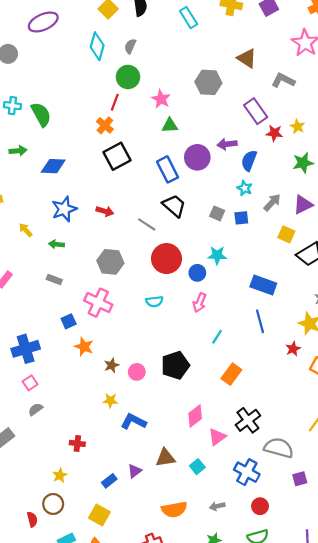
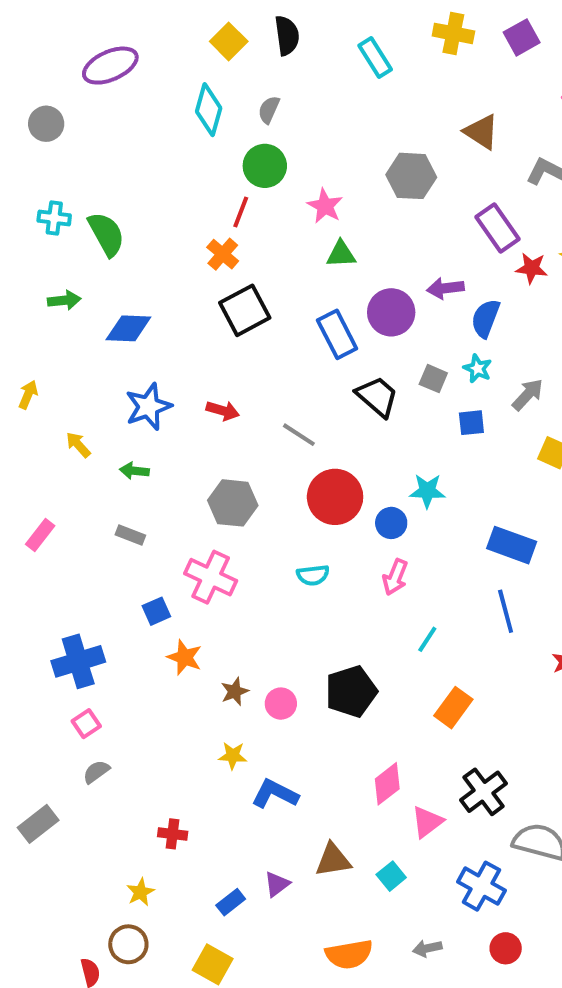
black trapezoid: (174, 206) -> (377, 397), moved
gray square: (217, 213) -> (433, 379), moved

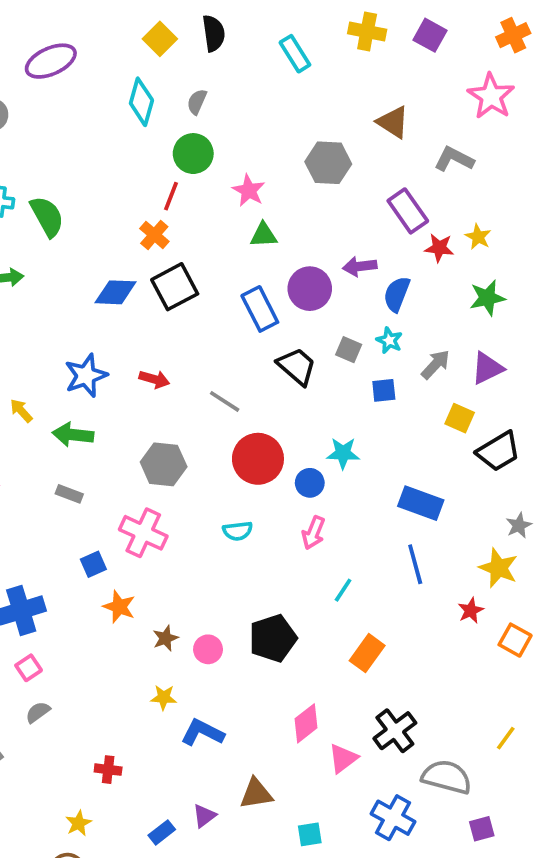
purple square: (522, 37) -> (430, 35), turned -32
blue diamond: (128, 328) -> (116, 292), moved
green arrow: (134, 471) -> (73, 435), size x1.5
cyan square: (391, 876) -> (310, 834), moved, turned 30

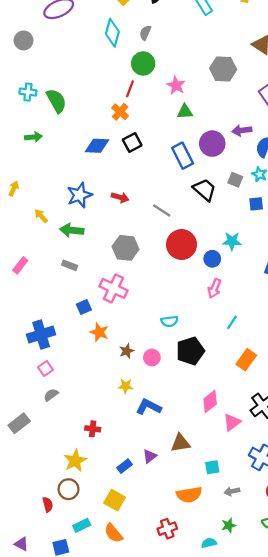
black square: (175, 287) -> (132, 142), size x0.7
cyan semicircle: (238, 531) -> (169, 321), moved
yellow star: (79, 823) -> (75, 461), size x1.5

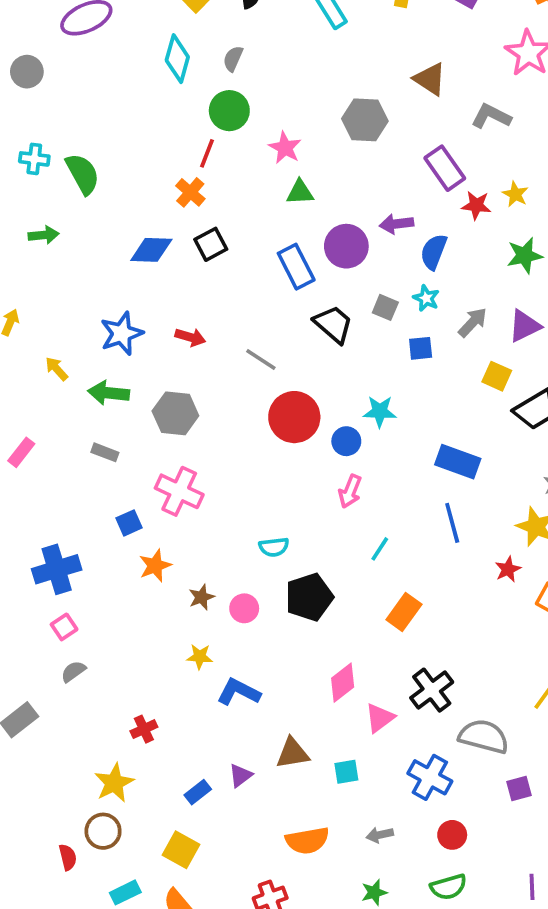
gray hexagon: (126, 248) -> (175, 413), moved
orange star: (99, 332) -> (155, 566), turned 30
red cross: (93, 429) -> (144, 729), turned -32
cyan square: (212, 467) -> (346, 772), moved

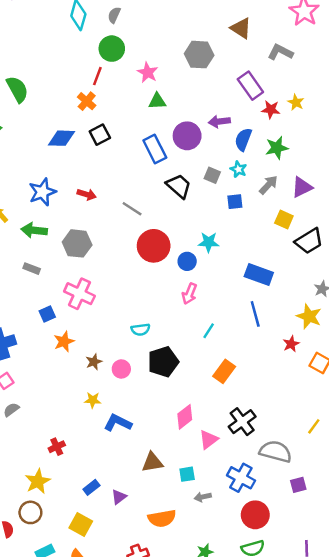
green star: (525, 255) -> (277, 148), moved
purple triangle: (240, 775) -> (119, 497), moved
gray arrow: (380, 835) -> (203, 497), moved
red circle: (452, 835) -> (255, 515), size x1.5

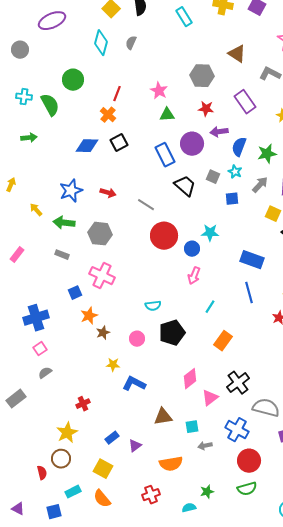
green circle: (112, 49) -> (73, 80), moved
red star: (271, 110) -> (206, 109), moved
brown star: (94, 362) -> (103, 333), moved

